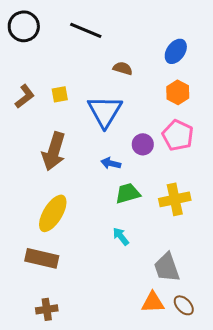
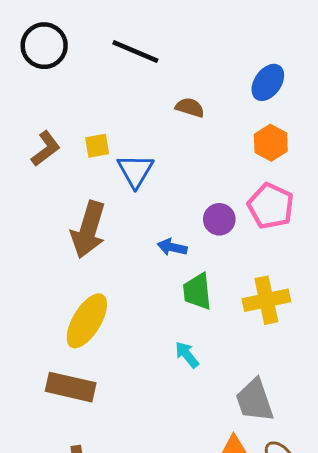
blue triangle: (105, 111) -> (135, 171), moved, size x0.7
green trapezoid: (128, 193) -> (197, 291), turned -80

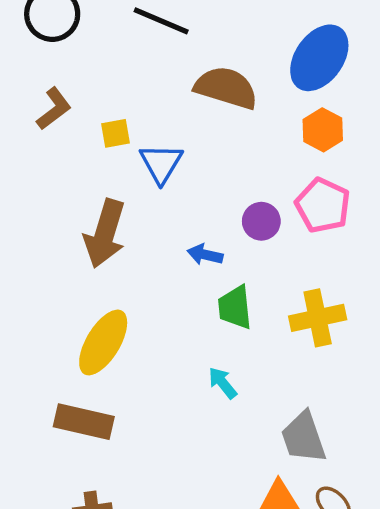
blue ellipse: (268, 82) -> (319, 58), size x1.5
brown semicircle: (190, 107) -> (226, 88), size x1.8
brown L-shape: (46, 149) -> (54, 109), moved

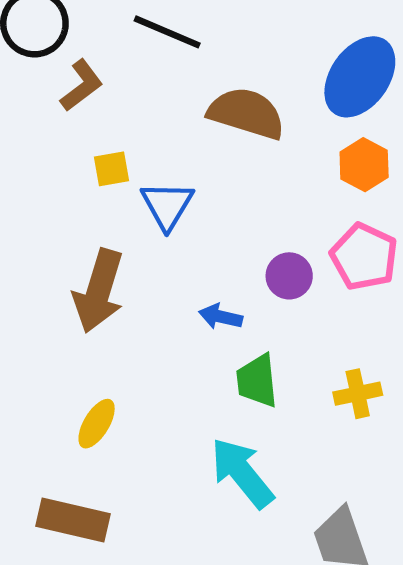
brown L-shape: (54, 109) -> (82, 85), moved
yellow cross: (318, 318) -> (358, 394), size x0.7
yellow ellipse: (103, 342) -> (97, 424), size x0.6
cyan arrow: (223, 383) -> (242, 473), size x1.8

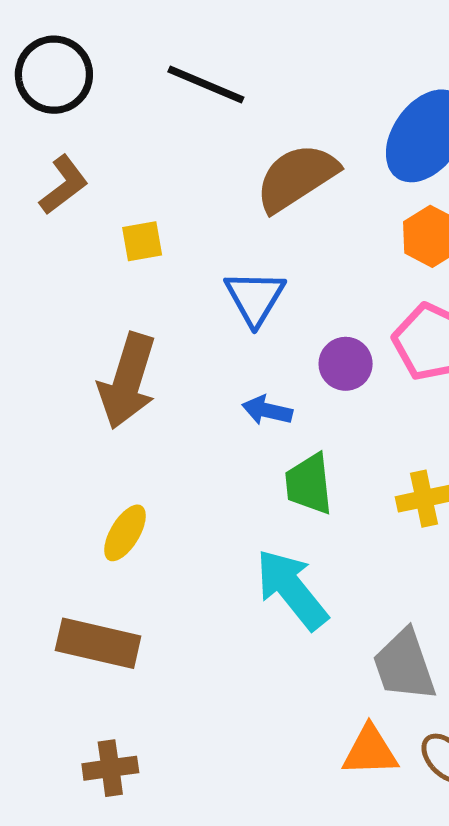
brown L-shape: (82, 85) -> (64, 185), moved
brown semicircle: (246, 113) -> (297, 178), turned -50
blue triangle: (167, 205) -> (255, 298), moved

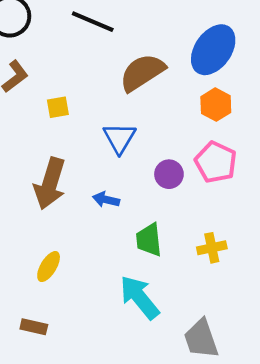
blue arrow: (267, 410) -> (106, 200), moved
brown rectangle: (98, 643) -> (34, 327), size x0.6

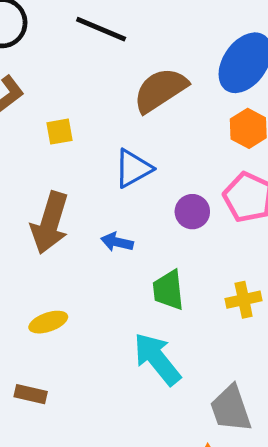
blue triangle: (119, 138) -> (133, 168), turned 30
yellow ellipse: (49, 267) -> (48, 322), turned 40

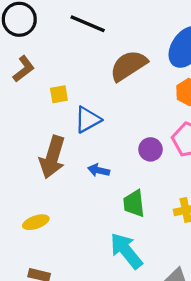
blue triangle: (133, 168) -> (88, 120), moved
yellow ellipse: (48, 322) -> (36, 222), moved

